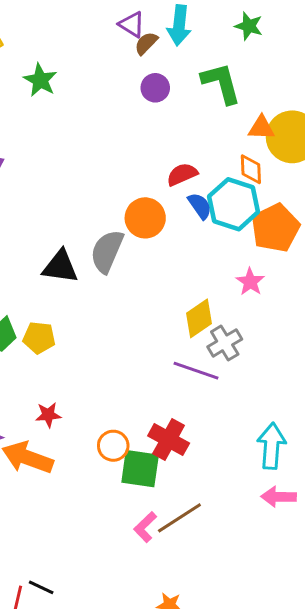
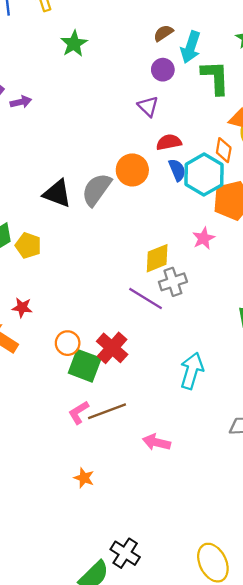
purple triangle: (132, 25) -> (148, 106), moved
cyan arrow: (179, 25) -> (191, 47), moved
pink arrow: (279, 497) -> (156, 442), moved

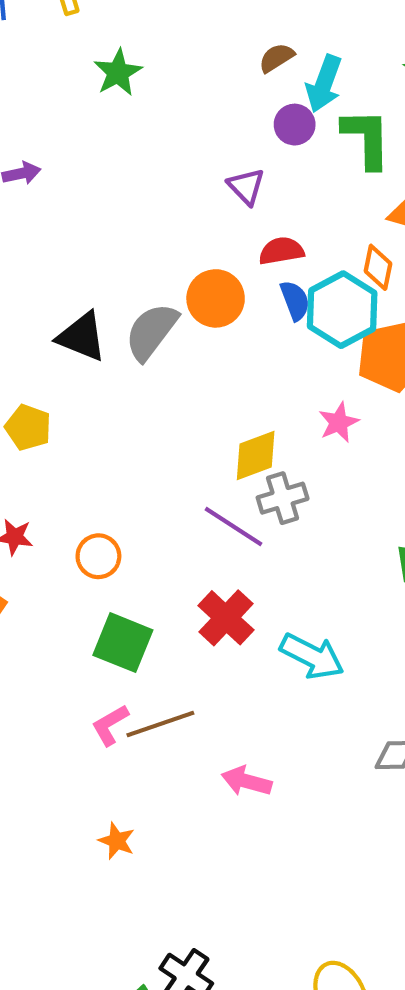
purple circle: (163, 70) -> (295, 125), moved
orange circle: (68, 343) -> (98, 556), moved
red cross: (112, 348) -> (226, 618), moved
cyan arrow: (192, 371) -> (312, 656), turned 99

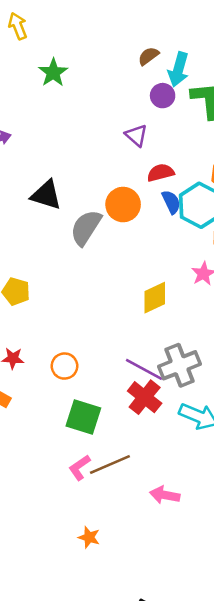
black triangle: (82, 337) -> (46, 195), moved
gray cross: (283, 498) -> (180, 365), moved, size x1.4
purple line: (233, 526) -> (144, 369), moved

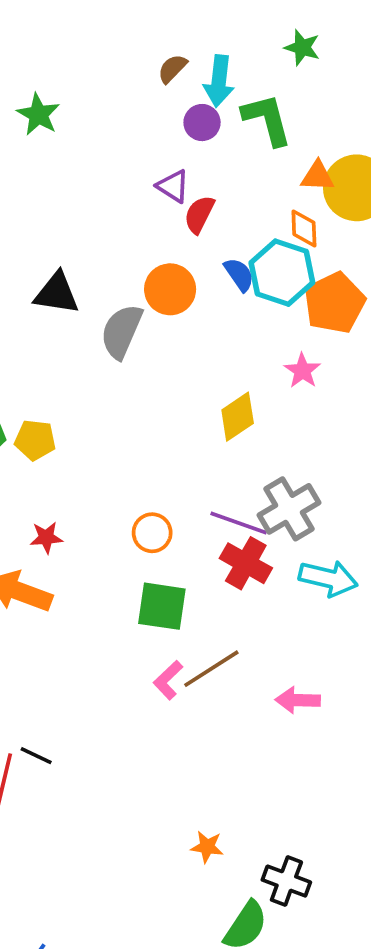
red semicircle: (161, 173) -> (199, 214), moved, turned -40
orange circle: (65, 366) -> (152, 533), moved
orange star: (89, 537) -> (207, 847), moved

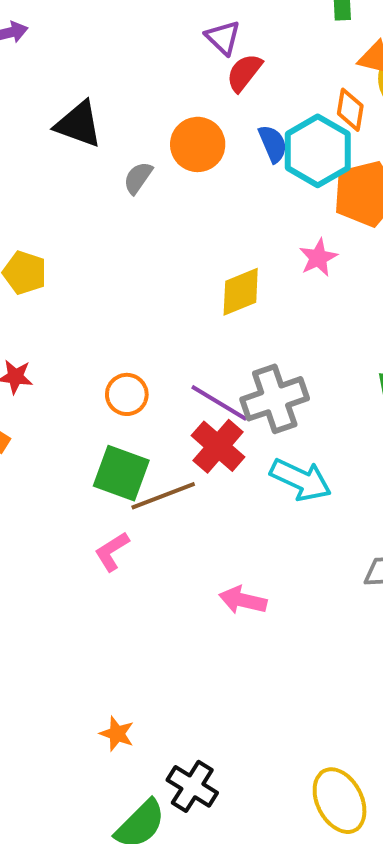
gray semicircle: (121, 331) -> (138, 178), size x0.6
brown line: (211, 669) -> (163, 496), moved

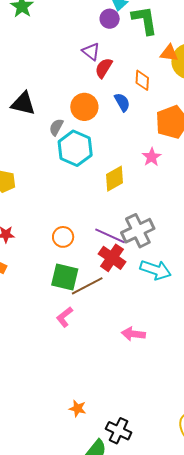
orange diamond: (350, 110) -> (142, 80), moved
cyan hexagon: (318, 151) -> (75, 148), moved

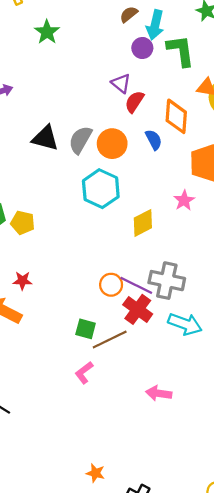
orange diamond: (142, 80) -> (176, 116), size x1.5
gray semicircle: (56, 127) -> (80, 140), moved, size x1.5
gray cross: (138, 231) -> (167, 281), turned 36
orange circle: (63, 237) -> (111, 285), moved
green square: (65, 277) -> (86, 329), size x0.7

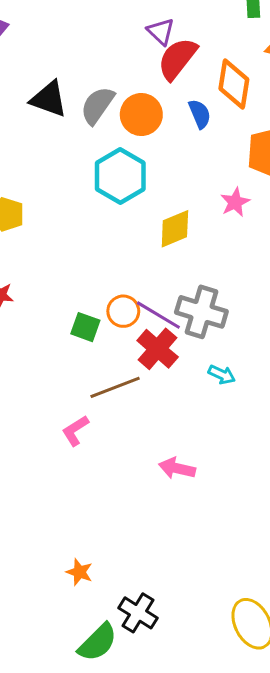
red semicircle: (134, 102) -> (177, 59), size x1.4
cyan arrow: (185, 324) -> (222, 375), size x0.6
green square: (86, 329) -> (85, 327), moved

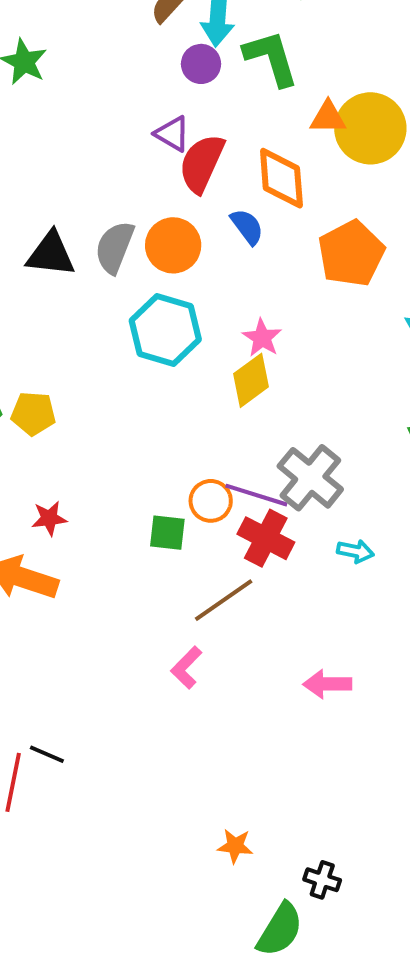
pink star: (235, 202) -> (262, 338), moved
gray cross: (201, 312) -> (310, 478), turned 36
black cross: (138, 613) -> (322, 880), size x0.7

